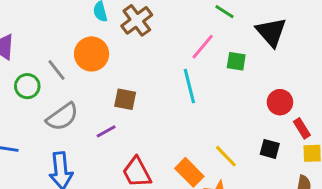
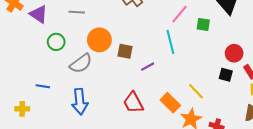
orange circle: (92, 54) -> (99, 40), moved
gray line: (56, 70) -> (77, 12), moved, turned -49
purple line: (106, 131) -> (148, 67), moved
black square: (270, 149) -> (226, 75), moved

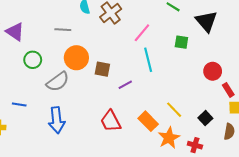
gray line: (77, 12) -> (63, 30), moved
pink line: (180, 14) -> (142, 33), moved
black square: (226, 75) -> (205, 118), moved, turned 32

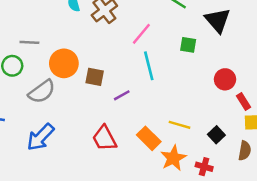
gray line: (63, 30) -> (29, 42), moved
yellow line: (174, 110) -> (179, 125), turned -30
blue arrow: (57, 120) -> (41, 137), turned 50

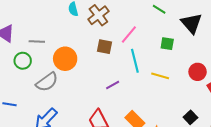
brown square: (95, 77) -> (105, 47), moved
yellow line: (179, 125) -> (160, 76), moved

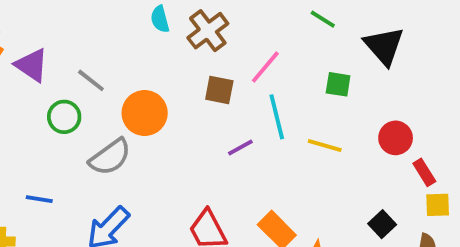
gray line: (37, 42) -> (91, 80), turned 35
purple line: (113, 85) -> (240, 147), moved

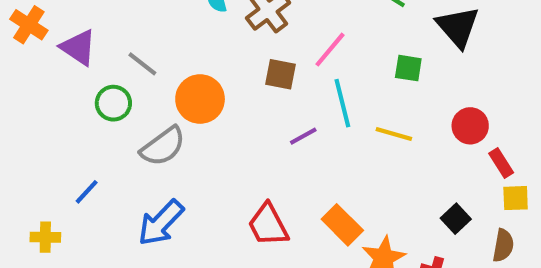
blue line: (39, 199) -> (87, 192), turned -56

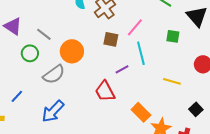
yellow line: (394, 134) -> (172, 81), moved
red trapezoid: (268, 225) -> (105, 91), moved

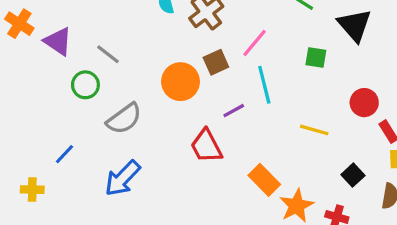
brown square: (111, 39) -> (216, 62), turned -35
orange circle: (72, 51) -> (181, 82), moved

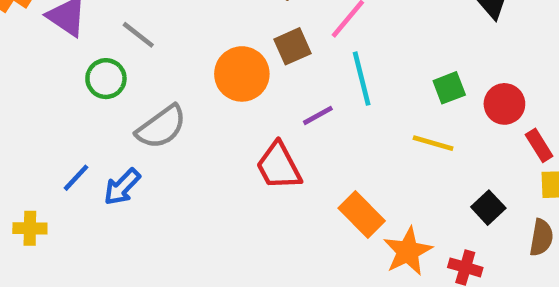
green square: (316, 57) -> (449, 88), moved, turned -30
blue arrow: (122, 178) -> (122, 187), moved, size x0.7

